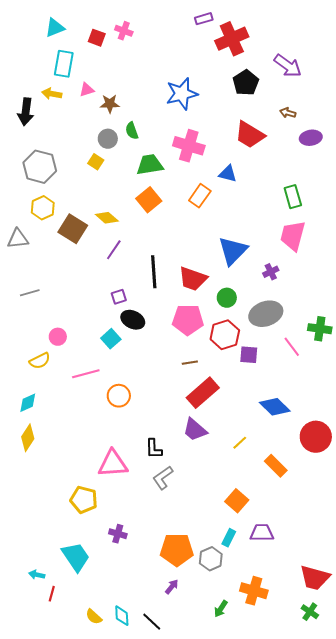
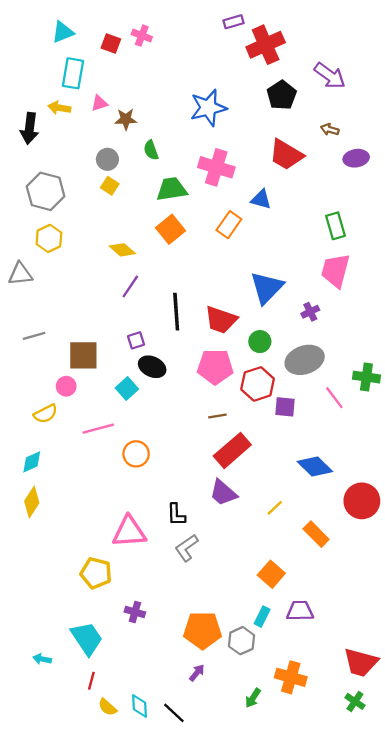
gray circle: (108, 139) -> (107, 159), moved
brown square: (73, 229) -> (83, 355), moved, turned -32
red line: (52, 594) -> (91, 681), moved

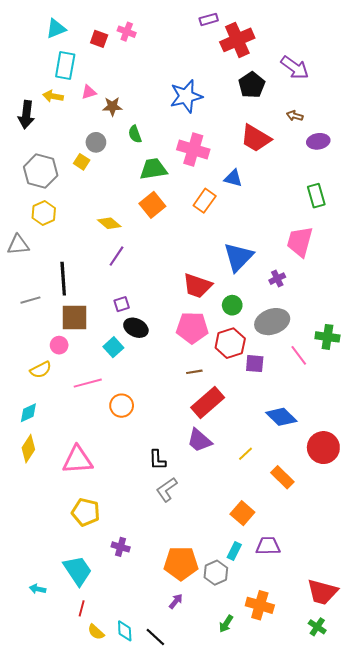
yellow square: (110, 186) -> (82, 162), moved
green rectangle: (335, 226) -> (316, 196), moved
black line: (176, 312) -> (63, 279), moved
pink triangle: (129, 532) -> (78, 460), moved

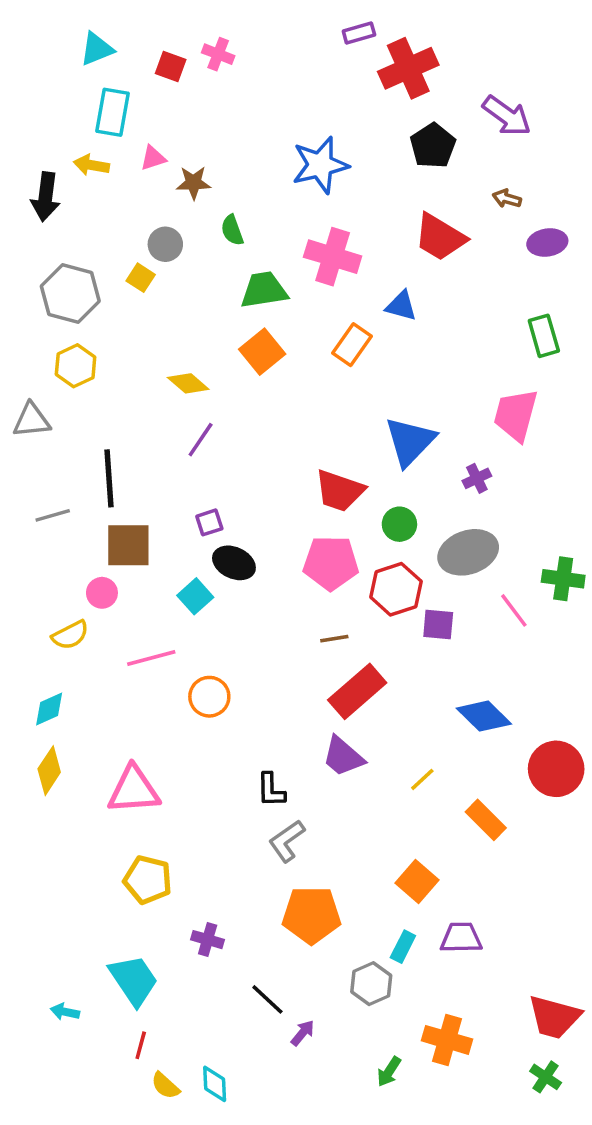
orange pentagon: (181, 563) -> (311, 915), moved
black line: (155, 637) -> (267, 999), moved

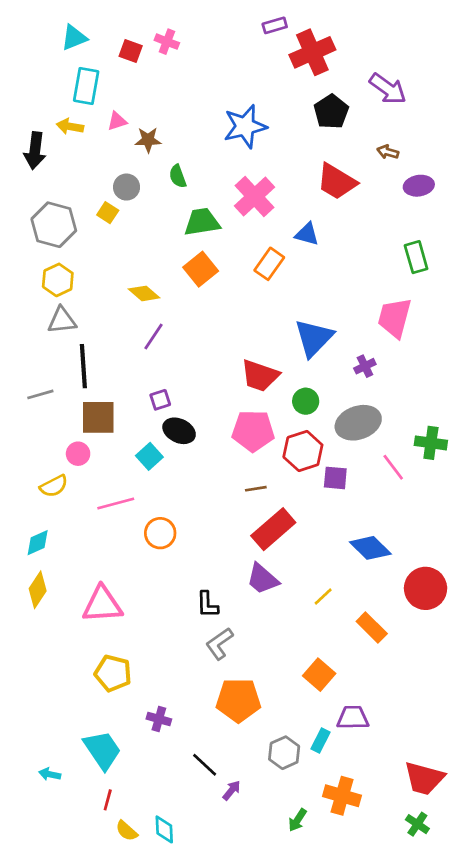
pink cross: (333, 257) -> (254, 196), turned 30
gray triangle: (32, 420) -> (62, 320), moved
cyan rectangle: (403, 947) -> (320, 741), moved

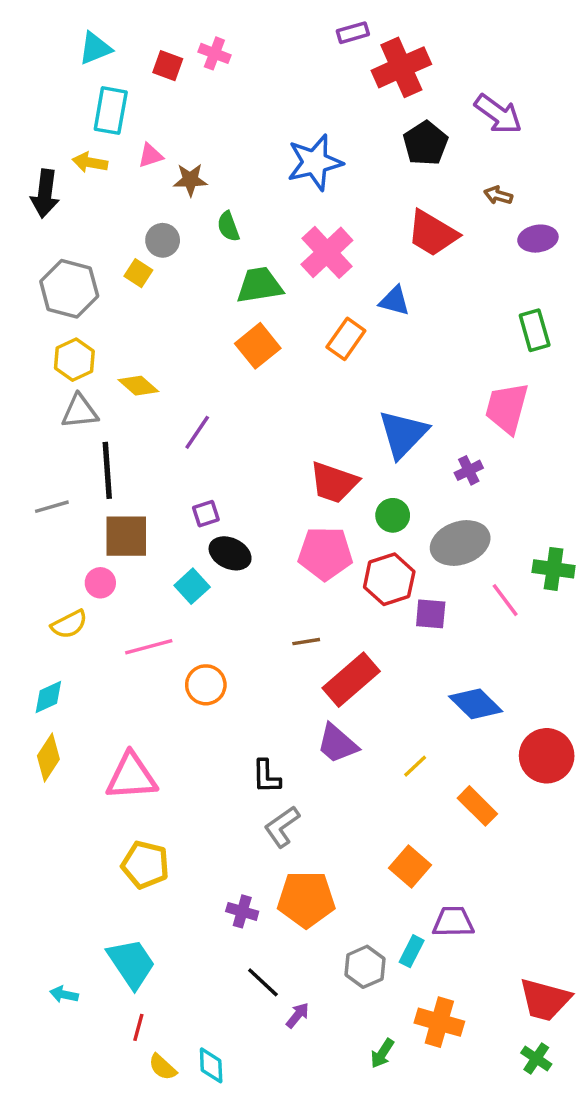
yellow diamond: (144, 293) -> (138, 386), moved
brown line: (256, 489) -> (306, 642), moved
purple cross: (159, 719) -> (242, 911), moved

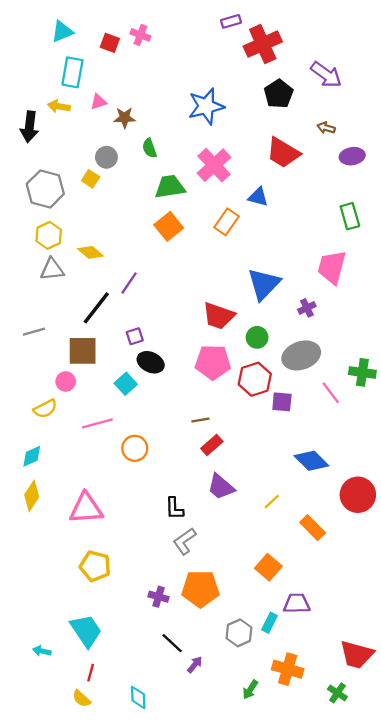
black line: (107, 470) -> (96, 308), moved, turned 42
red rectangle: (351, 680) -> (212, 445), moved, size x0.6
green cross: (536, 1058) -> (337, 693), moved
yellow semicircle: (163, 1067) -> (82, 699), moved

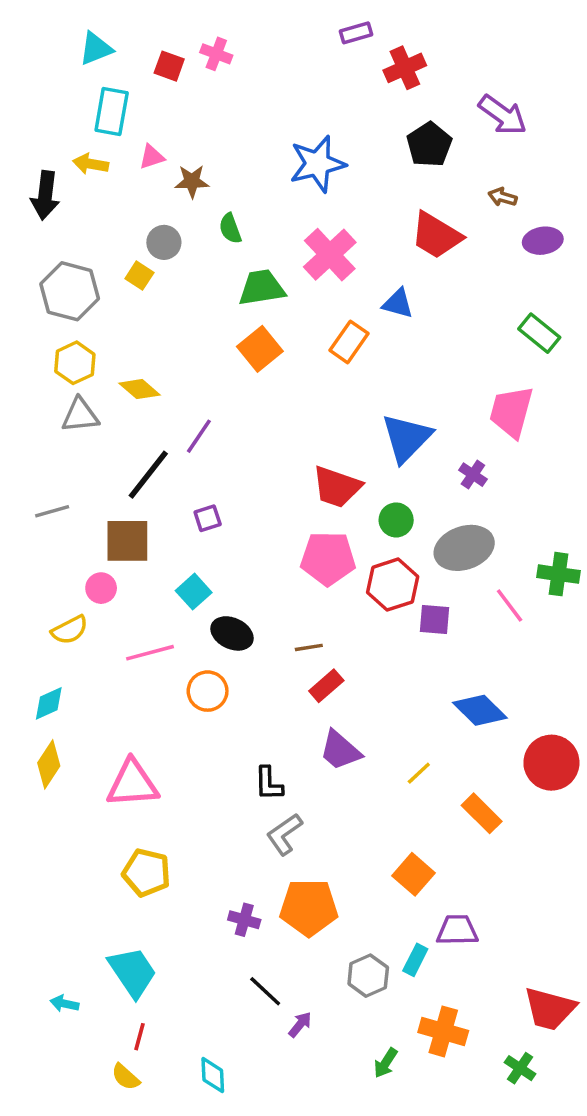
red cross: (263, 44) -> (405, 68), size x0.7
green rectangle: (350, 216) -> (539, 333), turned -35
purple cross: (307, 308) -> (473, 475), turned -30
black ellipse: (151, 362) -> (232, 633), moved

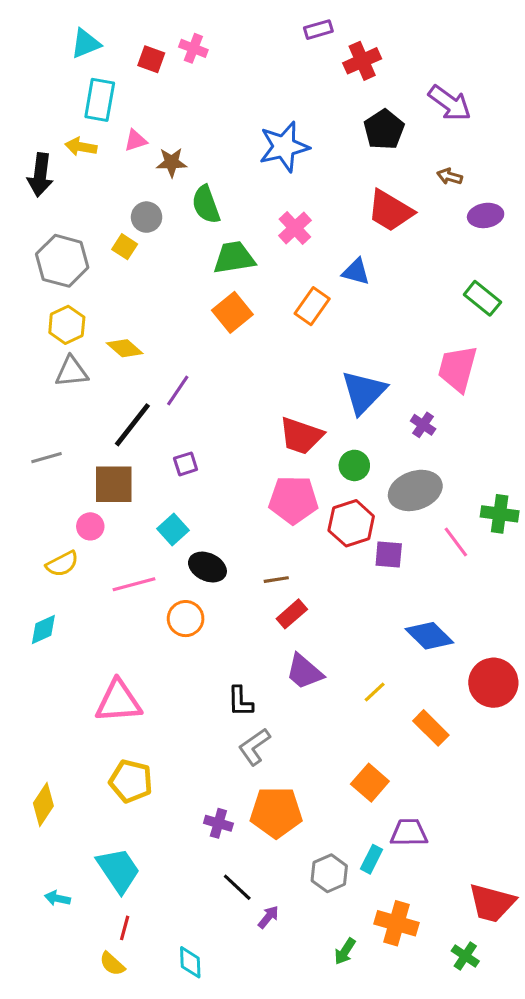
green semicircle: (230, 228) -> (206, 205), size x1.4
pink cross: (330, 255) -> (295, 228), size x0.7
yellow diamond: (49, 764) -> (43, 805), moved

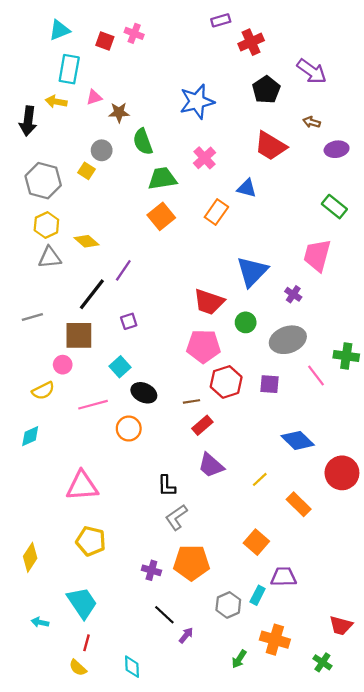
red hexagon: (351, 523) -> (226, 382), moved
red trapezoid: (492, 903) -> (341, 626), size x0.7

